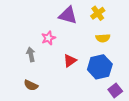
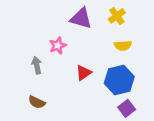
purple square: (115, 90) -> (127, 108), moved

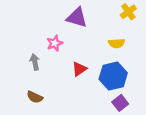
yellow cross: (117, 16) -> (128, 12), moved

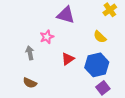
yellow semicircle: (117, 43) -> (100, 37), turned 48

